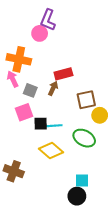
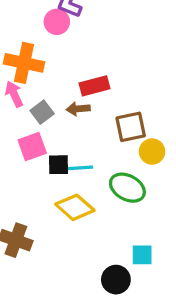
brown arrow: (53, 88) -> (78, 109), turned -120
gray square: (30, 90) -> (42, 112), turned 32
cyan square: (82, 181) -> (142, 255), moved

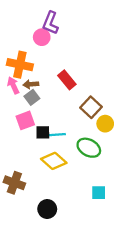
red rectangle: (95, 86) -> (67, 80), turned 66
brown arrow: (78, 109) -> (31, 84), moved
brown square: (131, 127) -> (91, 107), turned -35
black circle: (116, 280) -> (47, 209), moved

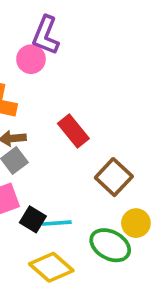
yellow circle: (105, 124) -> (136, 223), moved
black square: (43, 132) -> (33, 219), turned 32

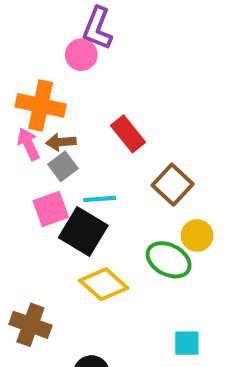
black square: (33, 219) -> (83, 231), size x1.6
cyan line: (57, 223) -> (100, 199), moved

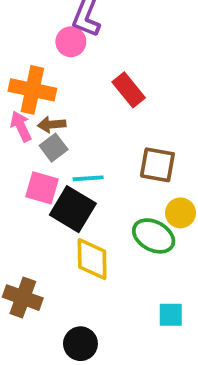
red rectangle: (128, 134) -> (129, 90), moved
brown square: (173, 185) -> (157, 165), turned -33
pink square: (51, 209) -> (42, 188), turned 36
yellow diamond: (104, 284) -> (92, 259), turned 48

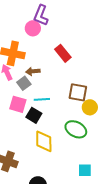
brown arrow: (52, 124) -> (33, 71), moved
black square: (73, 209) -> (34, 115), size x0.7
yellow circle: (180, 213) -> (90, 107), moved

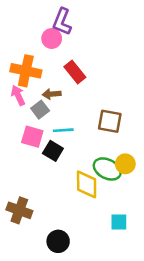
red rectangle: (63, 53) -> (75, 72), moved
yellow circle: (90, 107) -> (125, 164), moved
yellow diamond: (44, 141) -> (87, 184), moved

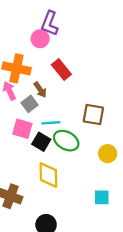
brown arrow: (52, 94) -> (40, 90), turned -119
green ellipse: (107, 169) -> (66, 141), moved
yellow diamond: (87, 184) -> (48, 175), moved
cyan square: (119, 222) -> (102, 197), moved

